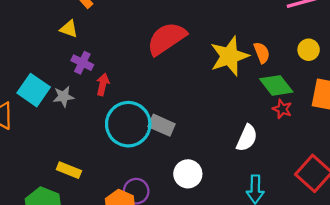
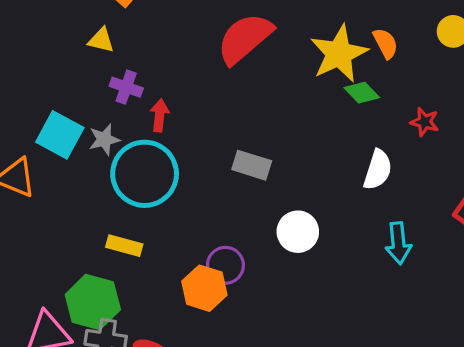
green diamond: (276, 85) -> (362, 93), moved, size x0.7
cyan circle: (128, 124) -> (145, 174), moved

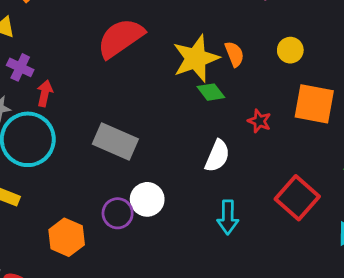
gray rectangle: (252, 165) -> (115, 141), size x1.4
purple circle: (225, 265) -> (118, 213), moved

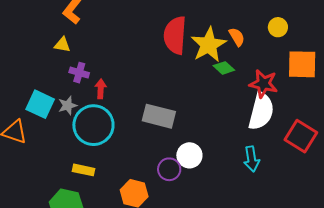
red semicircle: (121, 38) -> (175, 35), moved, turned -42
red star: (259, 121) -> (263, 84), size x1.6
white semicircle: (217, 156) -> (261, 111), moved, size x1.5

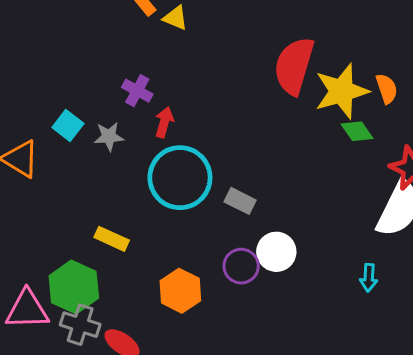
yellow triangle: (62, 45) -> (175, 18), moved
cyan square: (40, 104) -> (68, 125), size x0.7
gray rectangle: (159, 116) -> (240, 201), moved, size x0.6
cyan circle: (93, 125) -> (180, 178), moved
cyan arrow: (252, 159) -> (369, 278), size x0.7

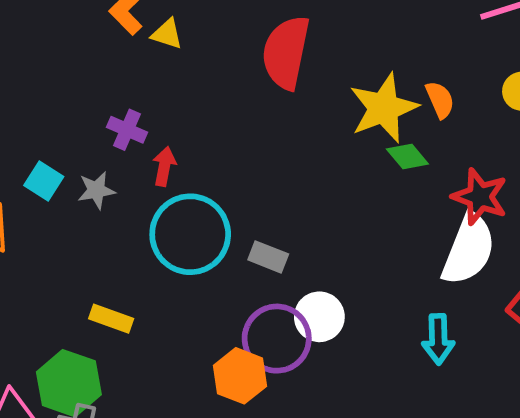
red semicircle: (294, 66) -> (286, 52), moved
purple circle: (241, 266) -> (277, 339), size x1.5
cyan arrow: (369, 278) -> (438, 339), size x1.4
orange hexagon: (180, 291) -> (240, 376), moved

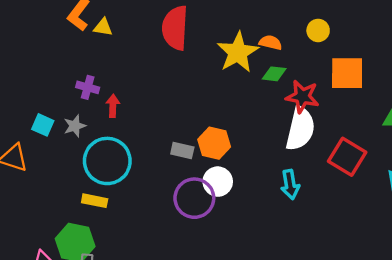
orange semicircle: (440, 100) -> (270, 43), turned -45
green diamond: (407, 156) -> (274, 74), moved, turned -35
cyan circle: (190, 234) -> (107, 161), moved
orange hexagon: (240, 376) -> (214, 143), moved

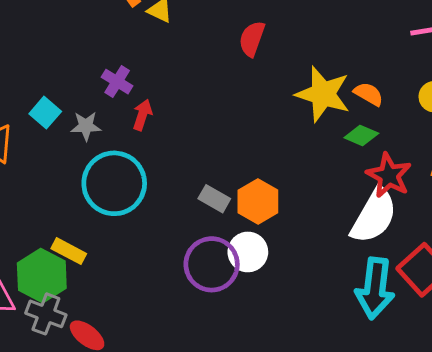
red semicircle: (175, 28) -> (252, 39), size x0.6
yellow star: (238, 52) -> (323, 94), turned 30
cyan arrow: (290, 185) -> (375, 288), moved, size x1.5
yellow rectangle: (95, 201) -> (69, 251), moved

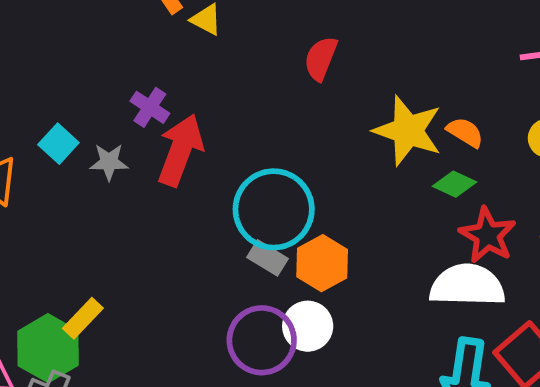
red arrow: (142, 115) -> (180, 150), size x1.8
cyan circle: (114, 183) -> (274, 209), moved
white semicircle: (374, 216) -> (467, 285), turned -120
yellow rectangle: (69, 251) -> (83, 318), turned -76

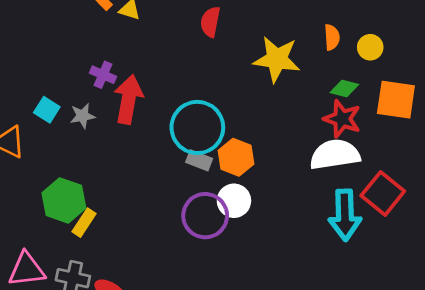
orange semicircle: (465, 132) -> (332, 37), moved, turned 65
green diamond: (454, 184) -> (344, 88), moved
green hexagon: (48, 348) -> (64, 200), moved

